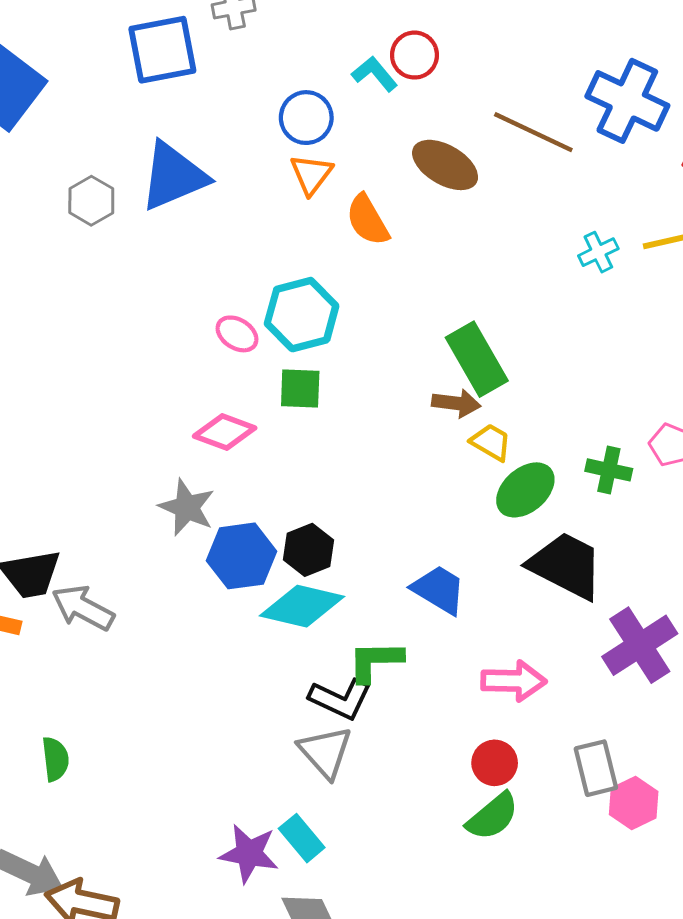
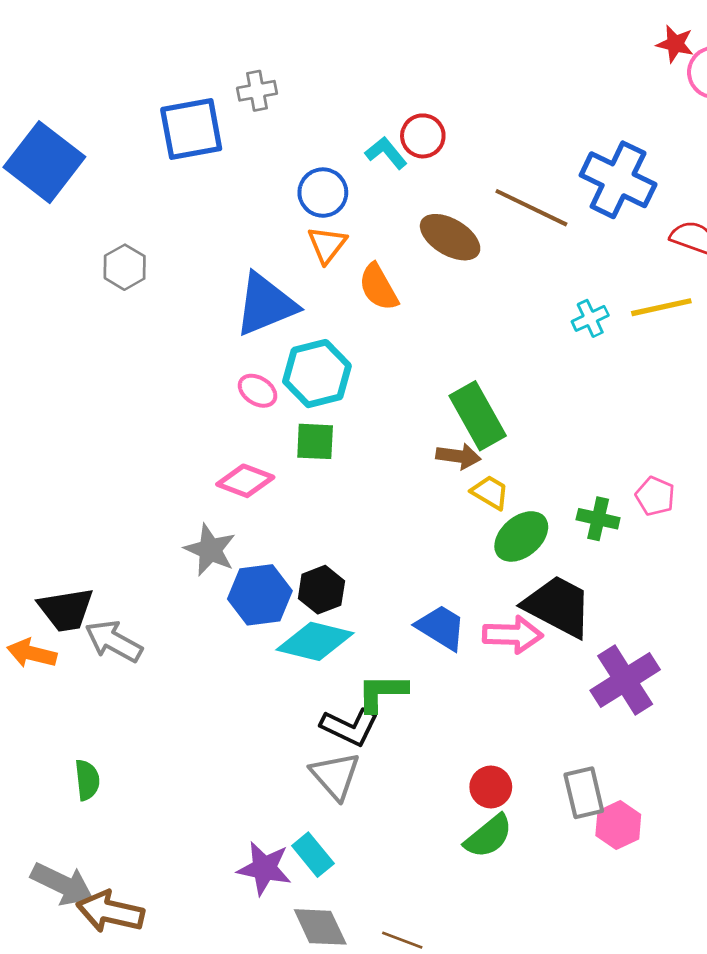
blue triangle: (173, 176) -> (266, 304), moved
pink arrow: (514, 681) -> (513, 635), moved

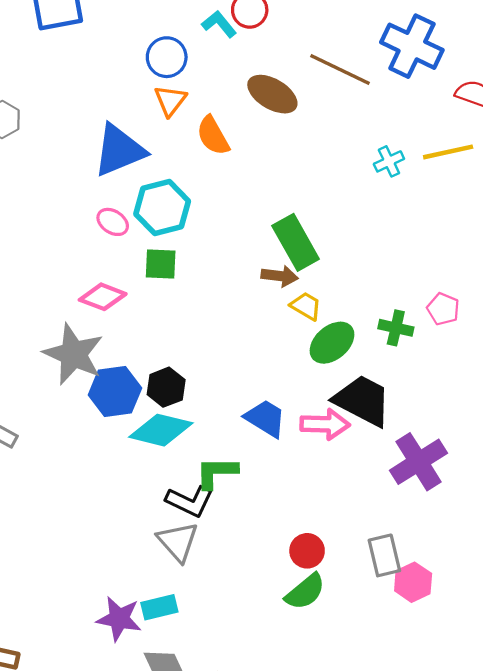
gray star: (210, 550) -> (73, 354), size x1.4
cyan rectangle: (313, 855) -> (159, 607), turned -64

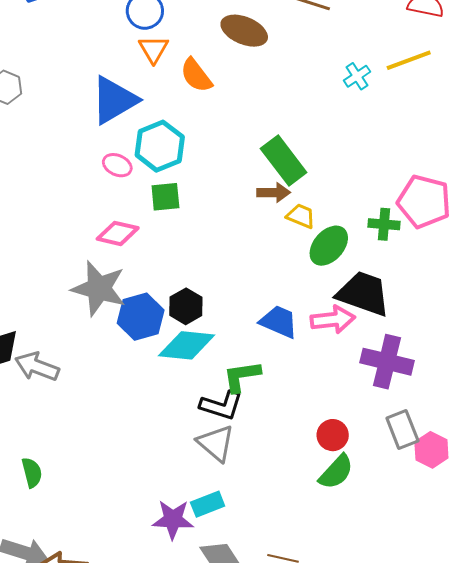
pink pentagon: (443, 309) -> (424, 201), size x1.8
purple cross: (419, 462) -> (387, 362), moved, turned -36

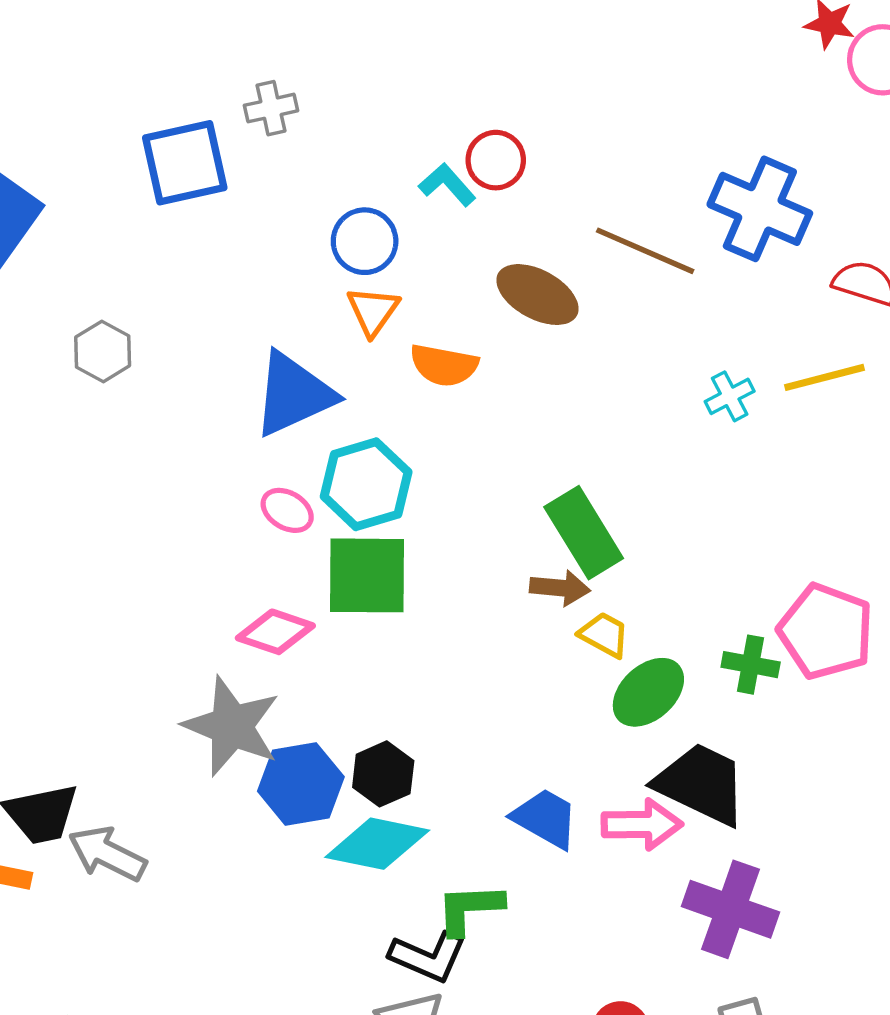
orange semicircle: (196, 75) -> (444, 365), turned -48
green square: (165, 197) -> (367, 575), size x1.6

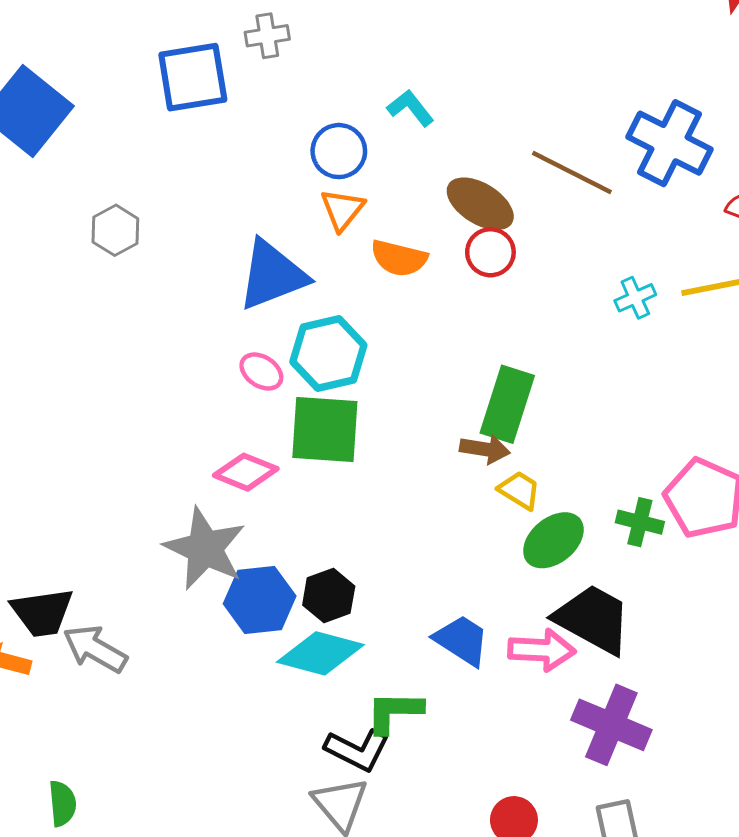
red circle: (496, 160) -> (490, 252), moved
green rectangle: (584, 533) -> (507, 404), turned 46

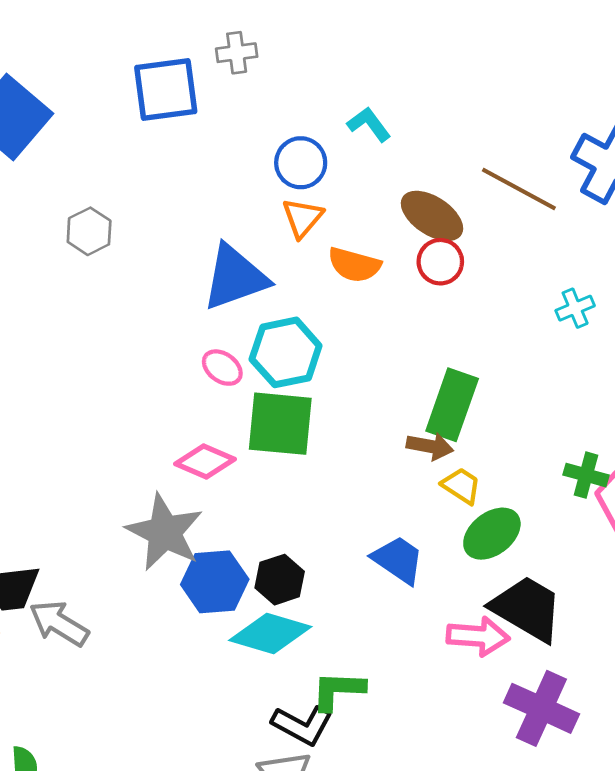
green cross: (640, 522) -> (586, 475), moved
blue trapezoid: (462, 640) -> (398, 560), moved

